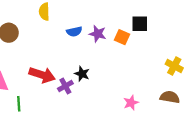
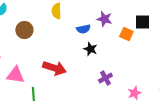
purple star: (98, 34) -> (104, 19), moved
black star: (82, 74) -> (90, 49), moved
purple cross: (65, 86) -> (105, 78), moved

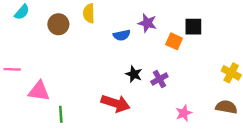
brown circle: (24, 30) -> (58, 24), moved
black star: (90, 49) -> (134, 74), moved
red arrow: (54, 68) -> (116, 103), moved
purple cross: (105, 78) -> (159, 79), moved

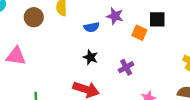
black star: (134, 74) -> (90, 57), moved
pink triangle: (39, 91) -> (16, 56), moved

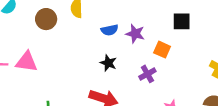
purple star: (115, 16) -> (135, 34), moved
orange square: (139, 33) -> (162, 50), moved

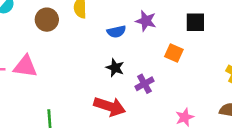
purple star: (135, 34) -> (146, 21), moved
purple cross: (147, 74) -> (144, 84), moved

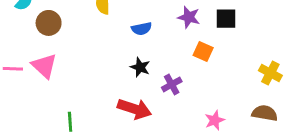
brown circle: (47, 20) -> (49, 23), moved
purple star: (146, 21) -> (189, 17), moved
pink triangle: (25, 66) -> (44, 66), turned 35

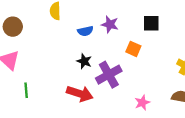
purple star: (189, 17) -> (110, 24), moved
purple cross: (172, 84) -> (109, 75), size x1.6
green line: (70, 122) -> (26, 90), moved

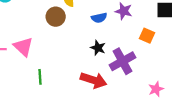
brown circle: (13, 27) -> (56, 17), moved

